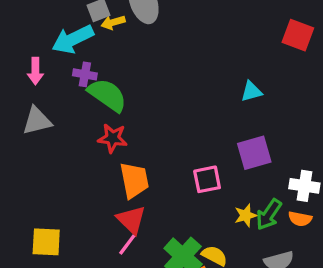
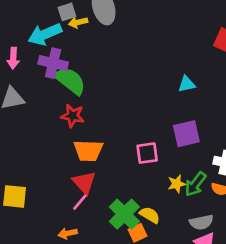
purple cross: (85, 74) -> (53, 63), size x1.5
orange trapezoid: (134, 180) -> (88, 151), turned 100

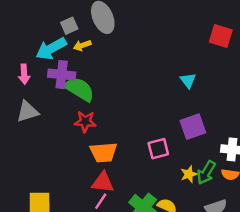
yellow arrow: (78, 22) -> (82, 45), moved
cyan triangle: (187, 84) -> (188, 80), turned -49
red triangle: (84, 182) -> (103, 182), turned -35

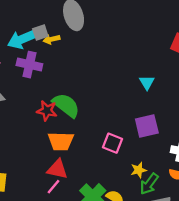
gray square: (69, 26) -> (40, 32), moved
green semicircle: (79, 89) -> (66, 105), moved
pink square: (158, 149) -> (112, 143), turned 30
green arrow: (206, 173) -> (149, 184), moved

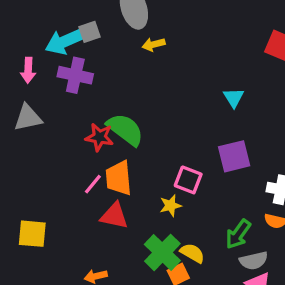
yellow arrow: (52, 39) -> (154, 44), moved
orange trapezoid: (61, 141) -> (119, 178), turned 84
yellow star: (138, 170) -> (170, 206), moved
pink line: (54, 187) -> (93, 184), moved

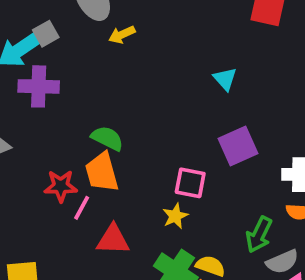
green semicircle: (125, 129) -> (107, 138), size x0.7
red star: (99, 137) -> (61, 186), moved
orange trapezoid: (119, 178) -> (102, 172), moved

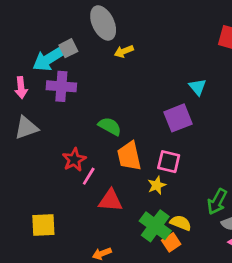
purple square: (238, 146) -> (178, 118), moved
orange trapezoid: (102, 172) -> (129, 156), moved
red star: (61, 186) -> (74, 160), turned -30

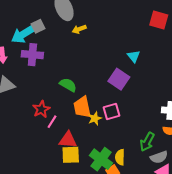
purple square: (178, 118) -> (119, 79), turned -35
pink square: (169, 162) -> (112, 112), turned -30
yellow star: (157, 185) -> (95, 118), moved
yellow semicircle: (181, 223) -> (120, 157), turned -112
yellow square: (43, 225) -> (71, 155), moved

